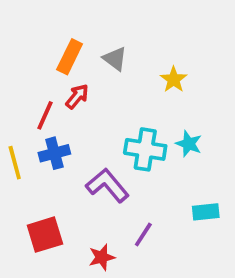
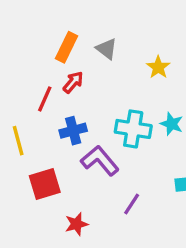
blue cross: (54, 153) -> (73, 131), moved
red square: (45, 235) -> (45, 184), moved
red star: (102, 257) -> (76, 224), moved

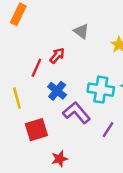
orange rectangle: (66, 47) -> (18, 14), moved
blue cross: (73, 131) -> (57, 91), turned -36
purple line: (132, 204) -> (108, 130), moved

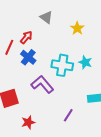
blue cross: (57, 91) -> (28, 57), moved
purple line: (108, 130) -> (68, 115), moved

